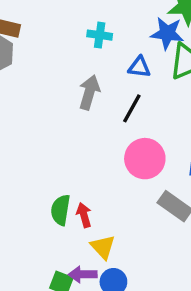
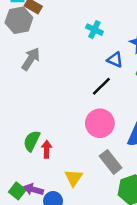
gray arrow: (89, 92) -> (31, 59), moved
yellow triangle: (103, 247) -> (74, 178), moved

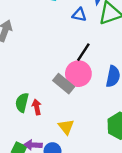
black line: (101, 86) -> (83, 52), moved
gray rectangle: (111, 162) -> (64, 84), moved

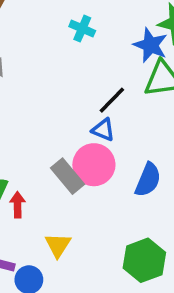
blue triangle: (79, 15) -> (103, 130), moved
black line: (83, 52) -> (112, 100), moved

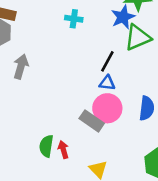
blue star: (150, 45) -> (123, 17), turned -30

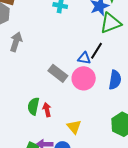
black line: (107, 61) -> (97, 51), moved
gray rectangle: (92, 121) -> (58, 73), moved

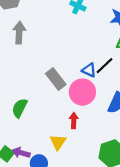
gray arrow: (16, 42) -> (19, 33), turned -30
red arrow: (47, 110) -> (74, 120), moved

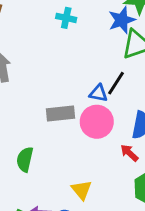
gray rectangle: (56, 79) -> (60, 114), turned -45
red arrow: (74, 120) -> (129, 153), moved, turned -35

